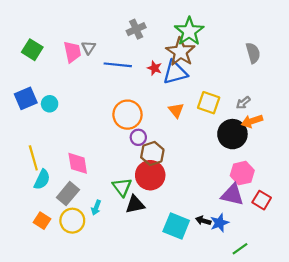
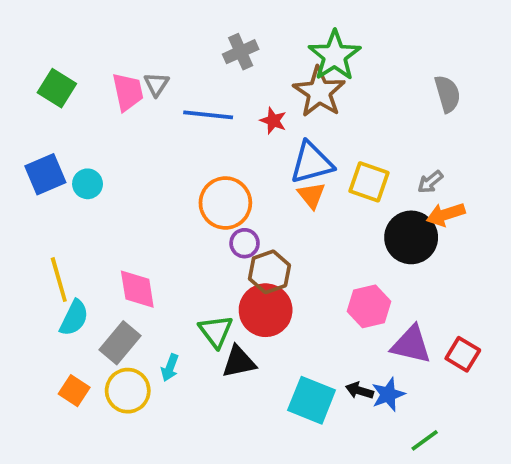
blue triangle: (175, 72) -> (312, 163), moved
pink hexagon: (242, 173) -> (369, 306), moved

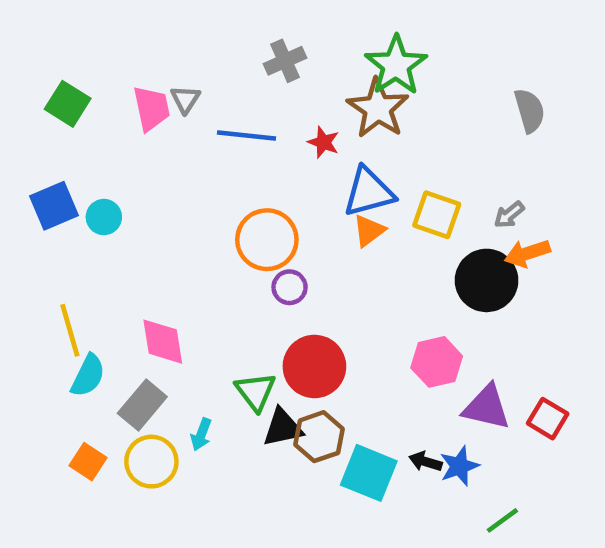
orange triangle: (312, 195) -> (369, 231), turned 32
brown hexagon: (269, 272) -> (319, 437), moved

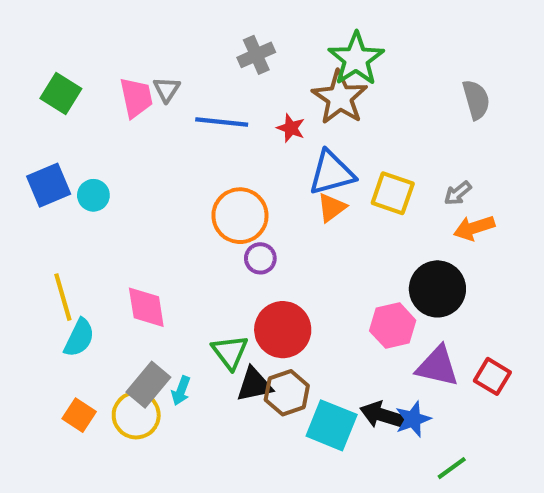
black circle: (487, 280) -> (437, 289), moved
gray rectangle: (142, 405) -> (148, 385), moved
black arrow: (425, 462) -> (382, 415), size x1.5

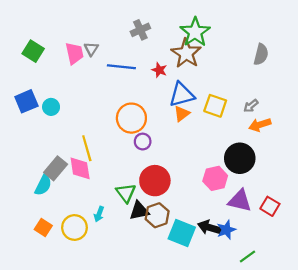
gray semicircle: (476, 100) -> (261, 54), turned 30
yellow line: (63, 297) -> (87, 148), moved
gray rectangle: (148, 385) -> (56, 168), moved

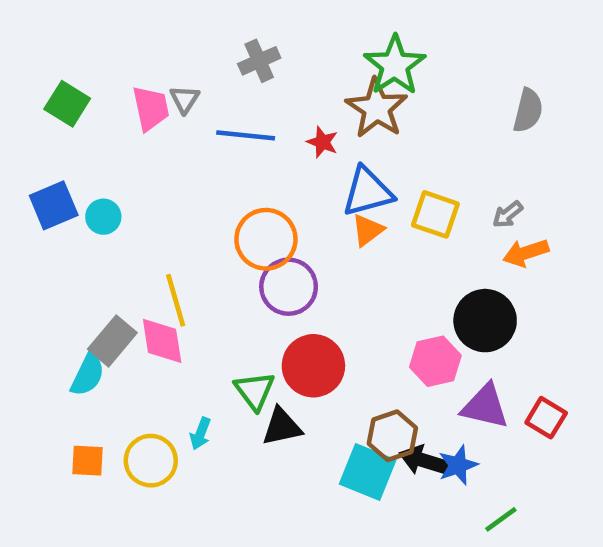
gray cross: (140, 30) -> (259, 61), moved
purple circle: (143, 142) -> (289, 287), size x1.6
brown hexagon: (157, 215) -> (392, 436), moved
orange square: (43, 227) -> (88, 461), turned -30

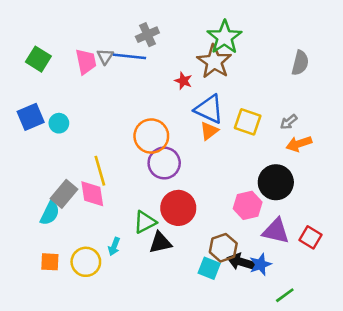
blue line: (246, 135) -> (129, 56), moved
blue triangle: (368, 192) -> (209, 109), turned 40
green triangle: (255, 391) -> (145, 222), turned 40
cyan square: (368, 472) -> (209, 268), size x0.7

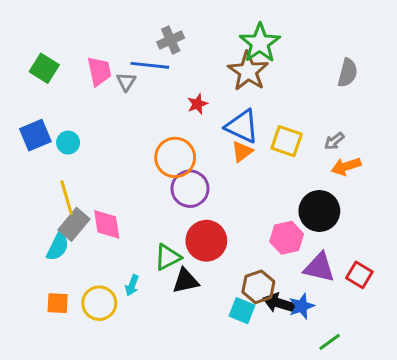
gray triangle: (105, 56) -> (126, 82), moved
red star: (183, 81) -> (197, 104), moved, turned 30
yellow line: (100, 171) -> (67, 198), moved

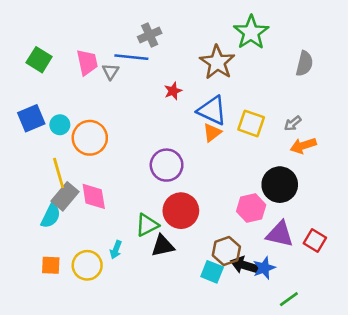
green star: (260, 43) -> (251, 32), moved
orange circle: (175, 157) -> (90, 138), moved

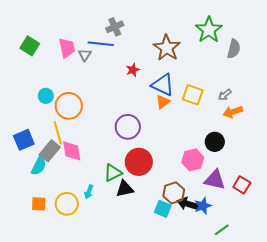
green star: (251, 32) -> (209, 30), moved
blue square: (31, 118) -> (24, 140), moved
yellow line: (59, 173) -> (58, 133), moved
black circle: (280, 185) -> (215, 142), size x0.7

